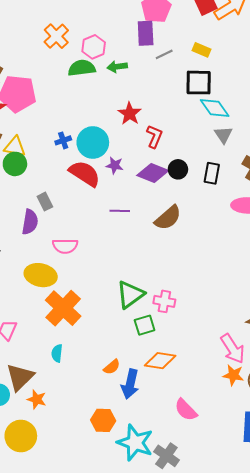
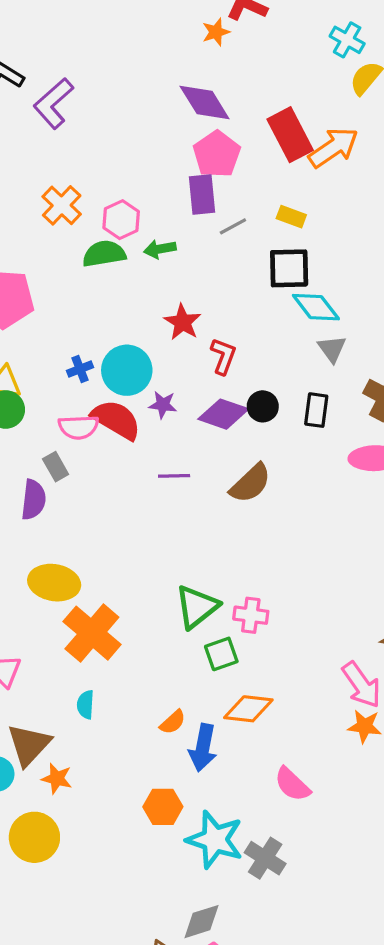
pink semicircle: (65, 246) -> (78, 427), moved

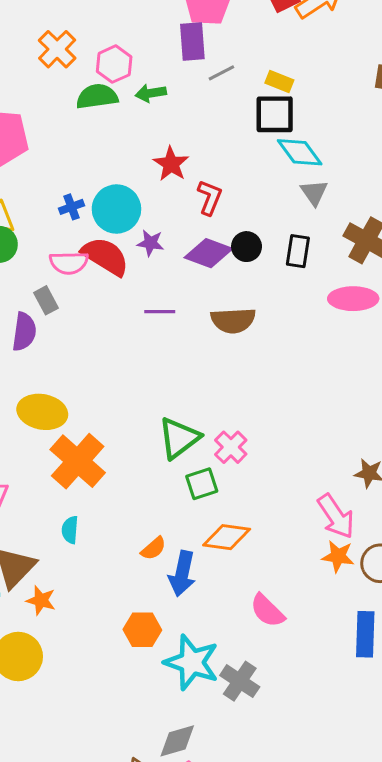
yellow rectangle: (291, 217) -> (279, 81), moved
brown semicircle: (250, 483) -> (233, 320), turned 39
pink cross: (251, 615) -> (231, 447), turned 36

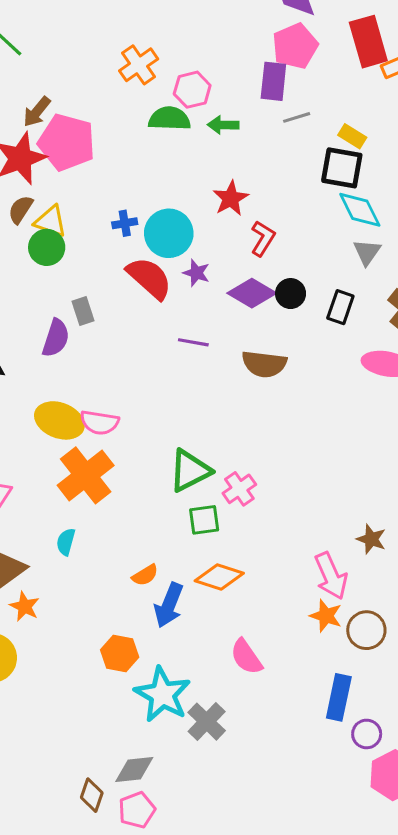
pink semicircle: (69, 263) -> (100, 422), moved

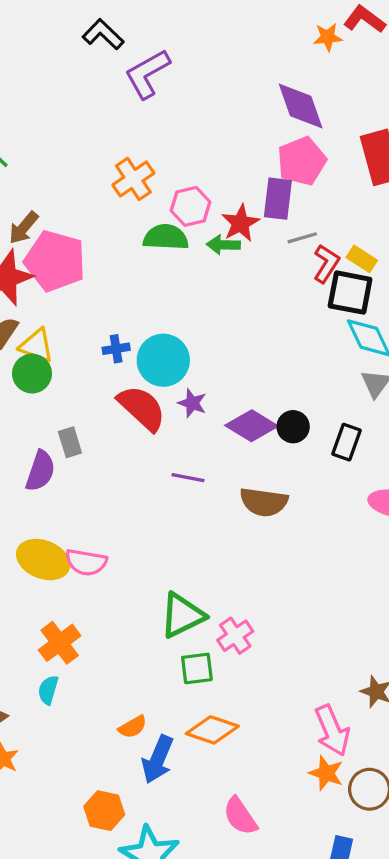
red star: (231, 198) -> (240, 223), moved
red L-shape: (263, 238) -> (326, 264), moved
orange cross: (86, 475) -> (60, 643), moved, size x0.7

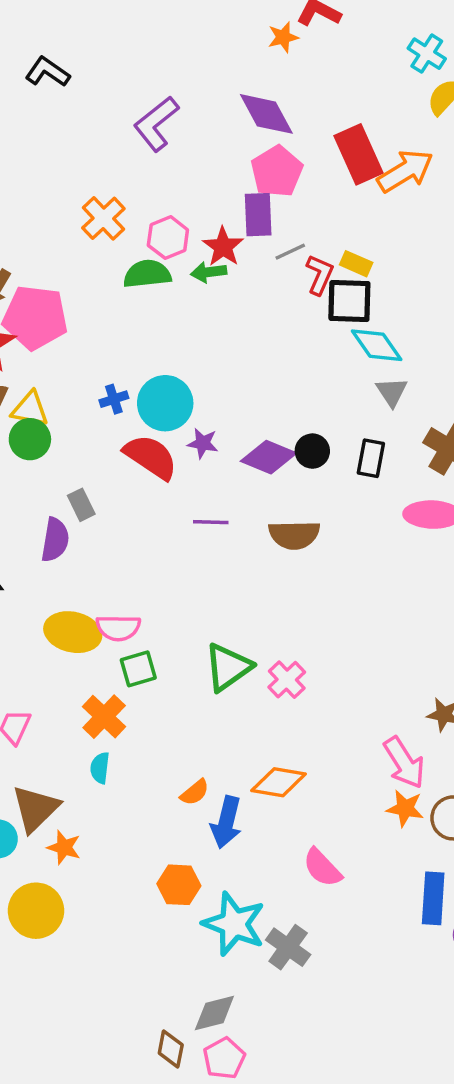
purple L-shape: (147, 74) -> (156, 124), moved
green square: (197, 668) -> (138, 669), moved

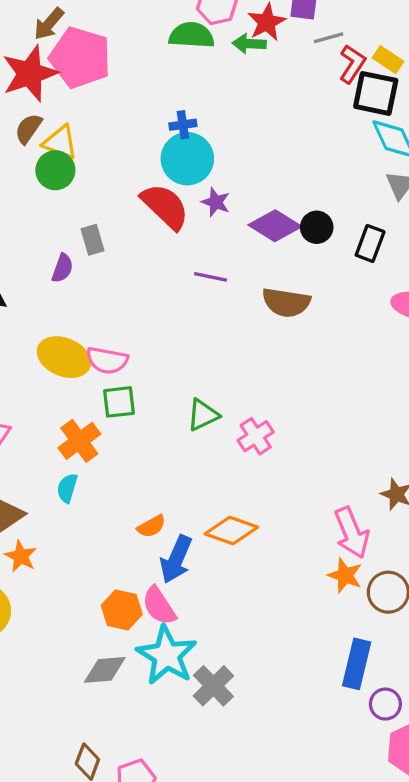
blue cross: (114, 399) -> (183, 125), moved
purple semicircle: (55, 540) -> (62, 268), size x0.7
green triangle: (228, 667) -> (203, 415), size x0.7
pink semicircle: (322, 868) -> (159, 606), moved
gray diamond: (214, 1013) -> (105, 670), moved

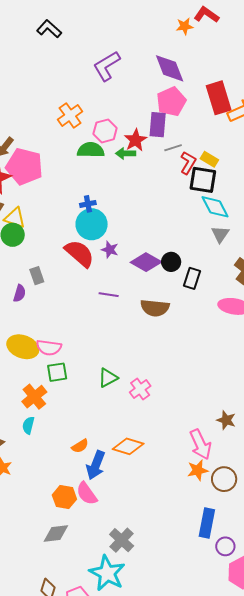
black rectangle: (370, 243) -> (192, 278), moved
orange star: (345, 575) -> (198, 470), turned -30
cyan star: (167, 655) -> (107, 573), moved

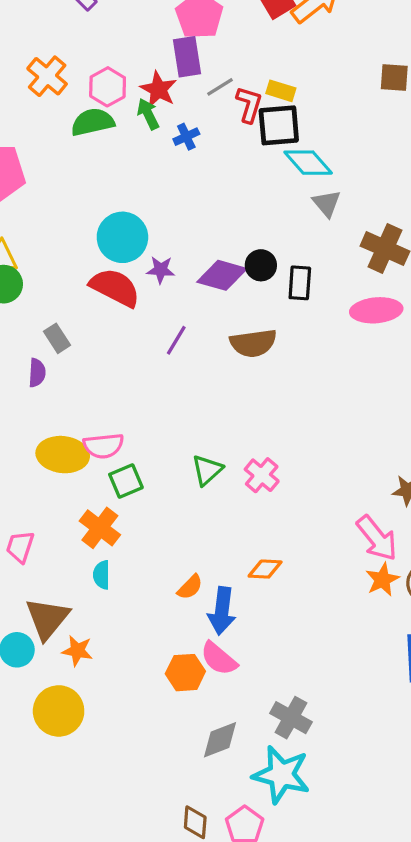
green arrow: (126, 153) -> (148, 114), turned 78
blue cross: (88, 204) -> (186, 137), moved
purple line: (109, 295) -> (176, 340), turned -54
orange diamond: (128, 446) -> (265, 569), size x0.7
gray diamond: (56, 534) -> (220, 740), moved

